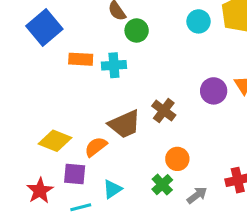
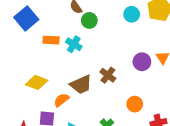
cyan cross: (114, 65) -> (74, 44), turned 35
yellow diamond: (55, 141) -> (37, 82), moved
orange circle: (177, 159) -> (135, 104), moved

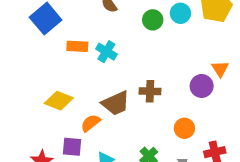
green circle: (89, 20) -> (153, 20), moved
purple circle: (142, 62) -> (202, 86), moved
brown cross: (108, 75) -> (150, 91), turned -35

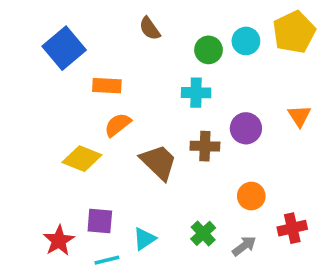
cyan cross: (106, 52) -> (196, 93), moved, turned -30
purple circle: (202, 86) -> (246, 128), moved
brown trapezoid: (116, 103) -> (159, 162), turned -112
orange semicircle: (91, 123) -> (118, 125), moved

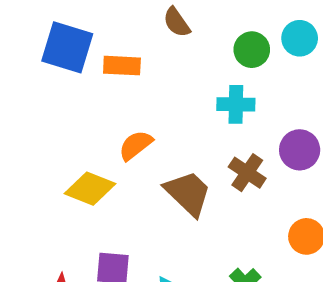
blue square: (64, 48) -> (67, 47), turned -33
orange rectangle: (107, 86) -> (122, 66), moved
brown cross: (205, 146) -> (247, 173), turned 32

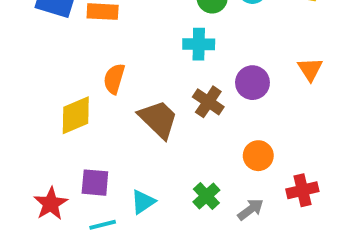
orange semicircle: (136, 145) -> (114, 79), turned -36
yellow diamond: (90, 189) -> (76, 115), turned -45

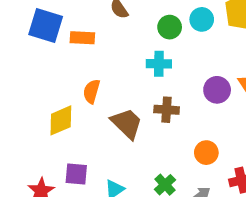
purple circle: (252, 83) -> (217, 90), moved
brown cross: (208, 102) -> (167, 110), turned -30

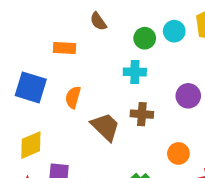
blue square: (46, 26) -> (31, 87), moved
yellow diamond: (61, 120) -> (31, 145), moved

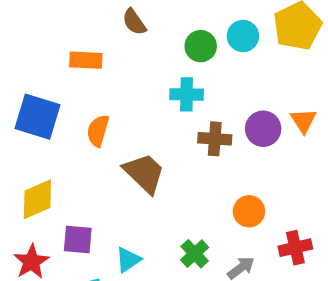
brown cross: (142, 114) -> (215, 139), moved

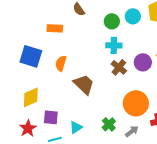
cyan cross: (187, 94) -> (114, 45), moved
brown cross: (215, 139) -> (119, 67), turned 35
orange circle: (249, 211) -> (136, 103), size x1.6

